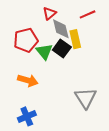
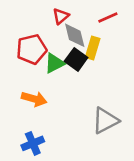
yellow rectangle: (75, 39) -> (93, 48), turned 30
green triangle: (44, 52) -> (54, 63), turned 42
gray triangle: (86, 98) -> (105, 120), turned 35

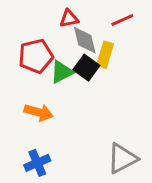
red triangle: (61, 16) -> (69, 19), turned 30
gray triangle: (105, 120) -> (122, 159), moved

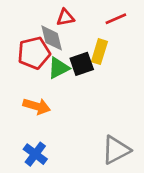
gray diamond: (85, 40) -> (52, 38), moved
black square: (86, 68) -> (82, 64), turned 35
blue cross: (37, 163) -> (35, 154), turned -30

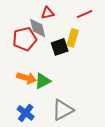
green triangle: (58, 68) -> (43, 81), moved
gray triangle: (116, 150) -> (63, 110), moved

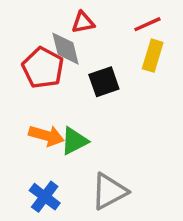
yellow rectangle: (73, 38) -> (153, 56), moved
red pentagon: (25, 39) -> (43, 68), turned -30

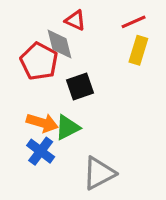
red triangle: (83, 22) -> (75, 20), turned 35
black square: (104, 82) -> (80, 87), moved
blue cross: (45, 197) -> (41, 151), moved

